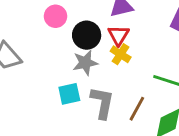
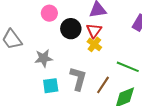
gray star: (85, 63) -> (44, 58), moved
cyan square: (69, 94) -> (51, 86), moved

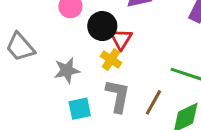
red triangle: (94, 31) -> (121, 39), moved
yellow cross: (94, 44) -> (111, 59), moved

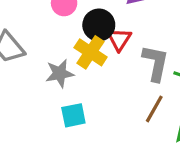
yellow cross: (111, 59) -> (91, 52), moved, size x1.4
gray L-shape: (118, 96) -> (156, 63), moved

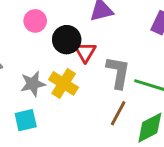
yellow cross: (91, 52) -> (64, 83), moved
cyan square: (73, 115) -> (26, 120), moved

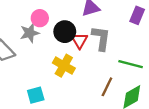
gray L-shape: (118, 72) -> (101, 38), moved
gray star: (33, 84) -> (30, 33), moved

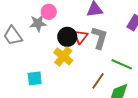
black circle: (65, 32) -> (67, 37), moved

